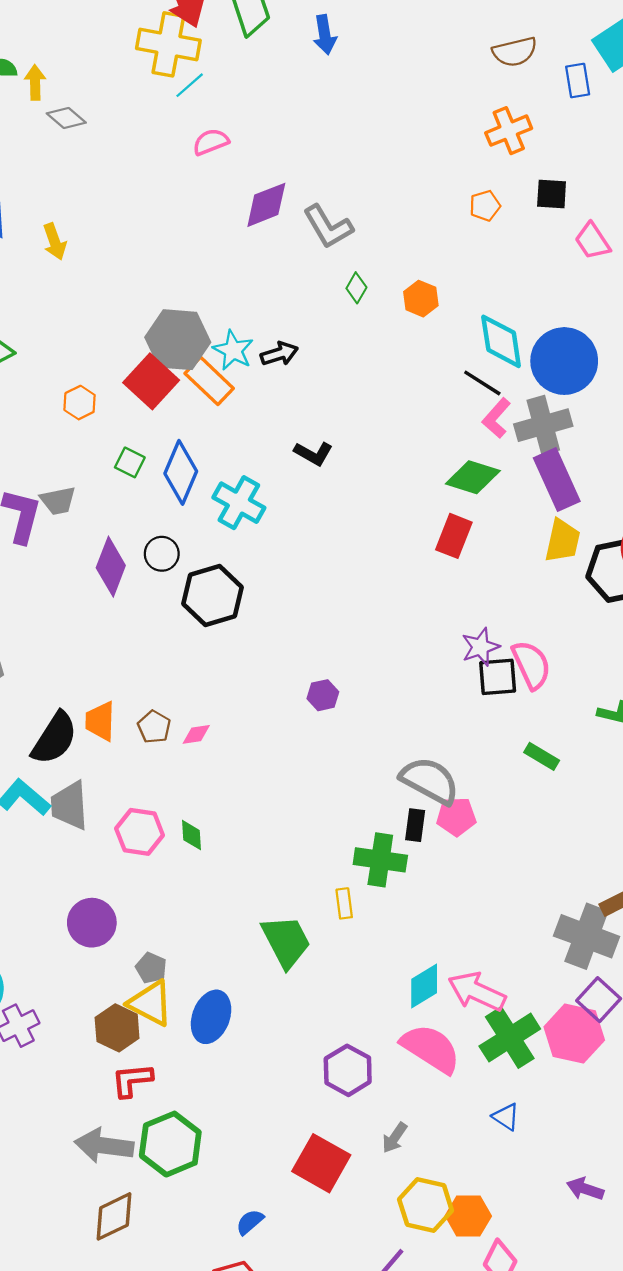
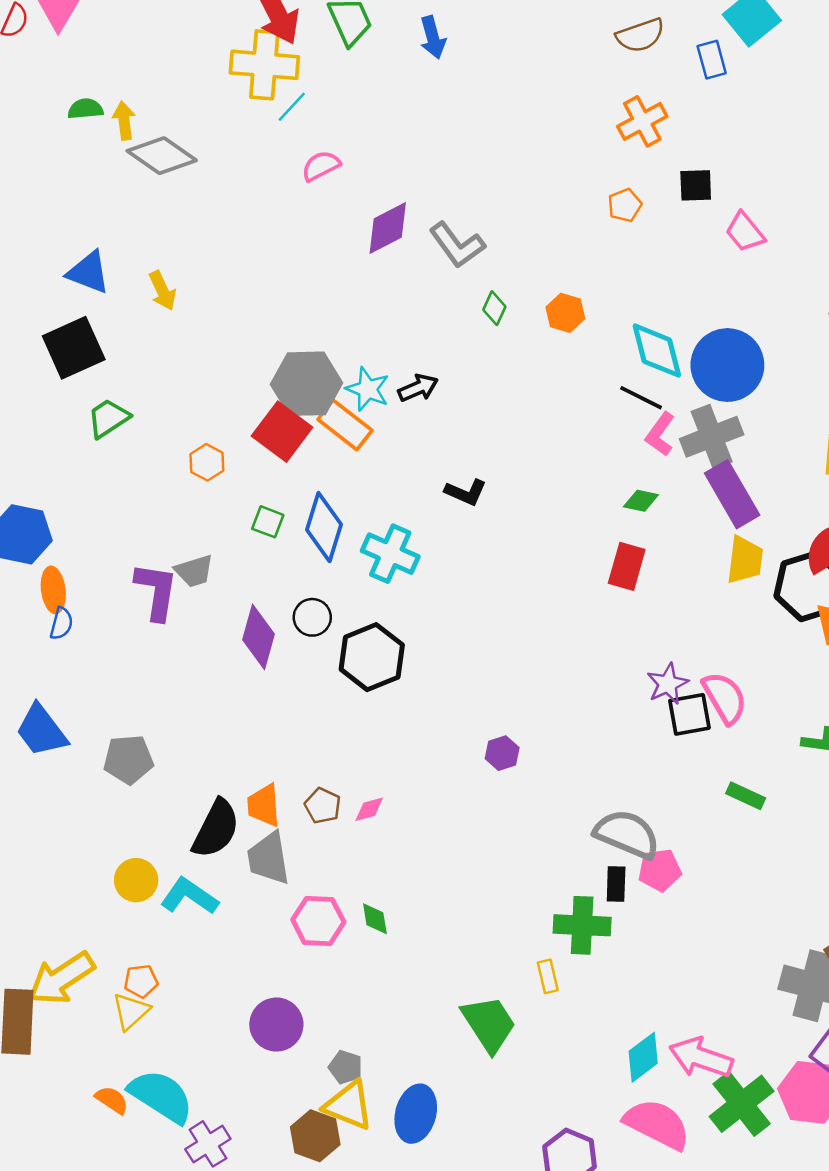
gray diamond: (66, 118) -> (162, 156), size x1.6
green diamond: (473, 477) -> (641, 501), size x0.6
gray trapezoid: (69, 805) -> (269, 858), moved

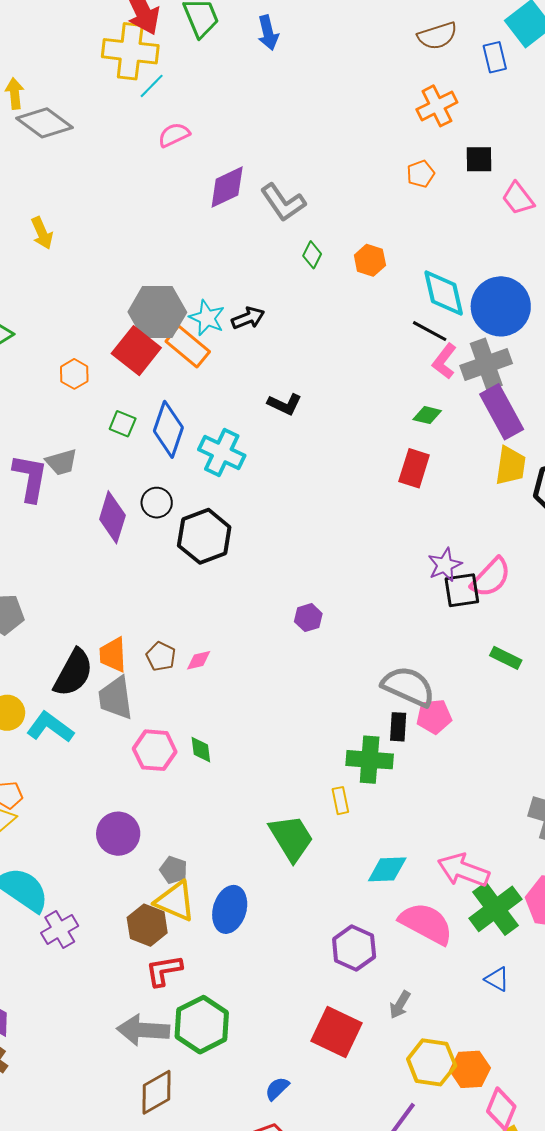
pink semicircle: (725, 698) -> (491, 577), turned 72
cyan diamond: (643, 1057) -> (387, 869), moved, turned 33

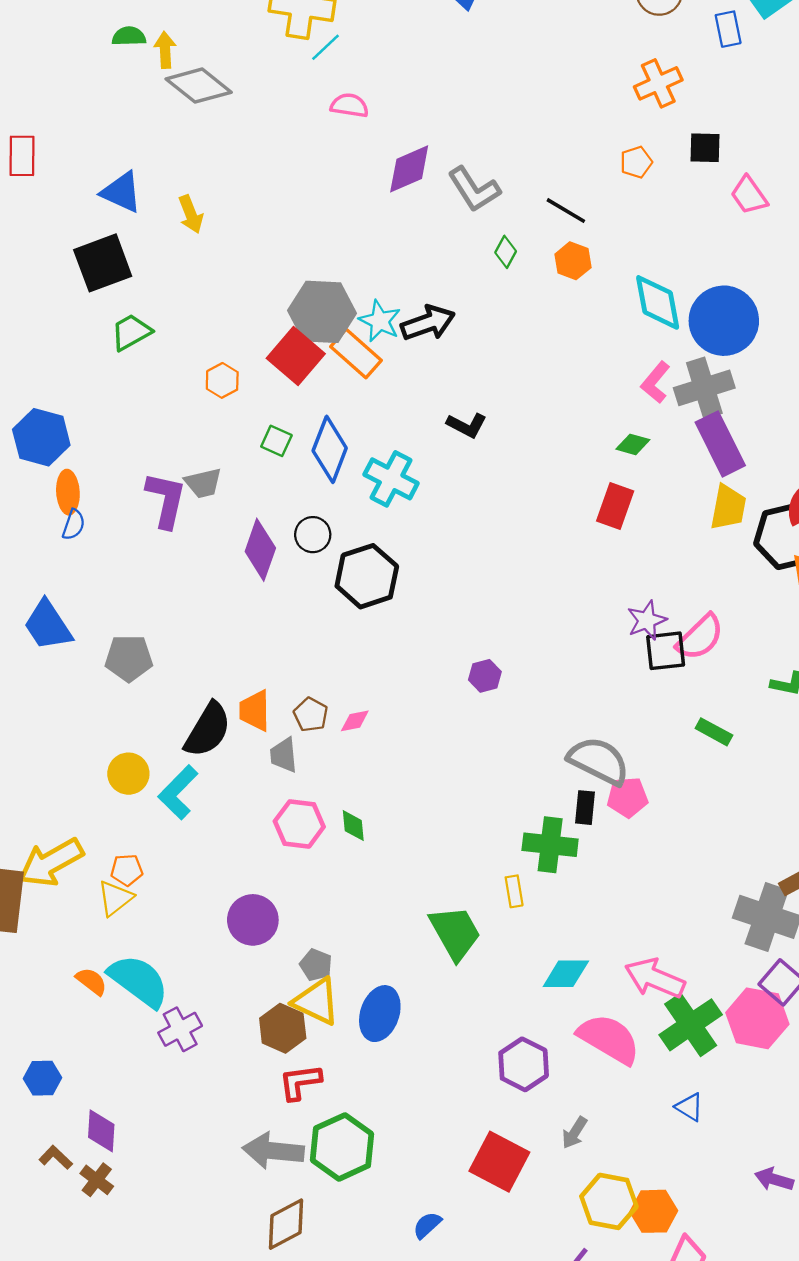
pink semicircle: (174, 135) -> (349, 105), turned 32
black arrow: (248, 318) -> (428, 323), size x1.4
black line: (430, 331) -> (566, 211), moved
gray trapezoid: (116, 698) -> (284, 755), moved, size x0.7
cyan L-shape: (50, 727) -> (178, 792), turned -84

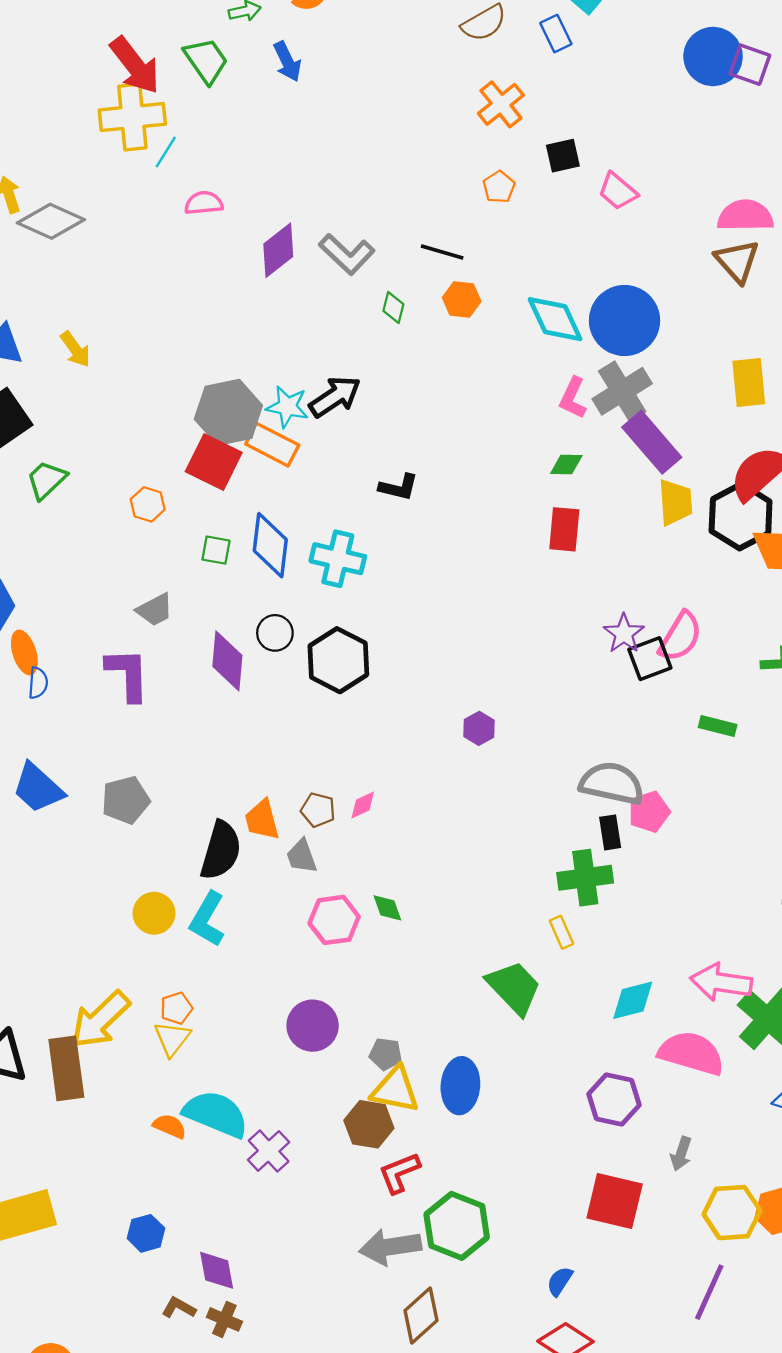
purple L-shape: (166, 500) -> (128, 674), moved

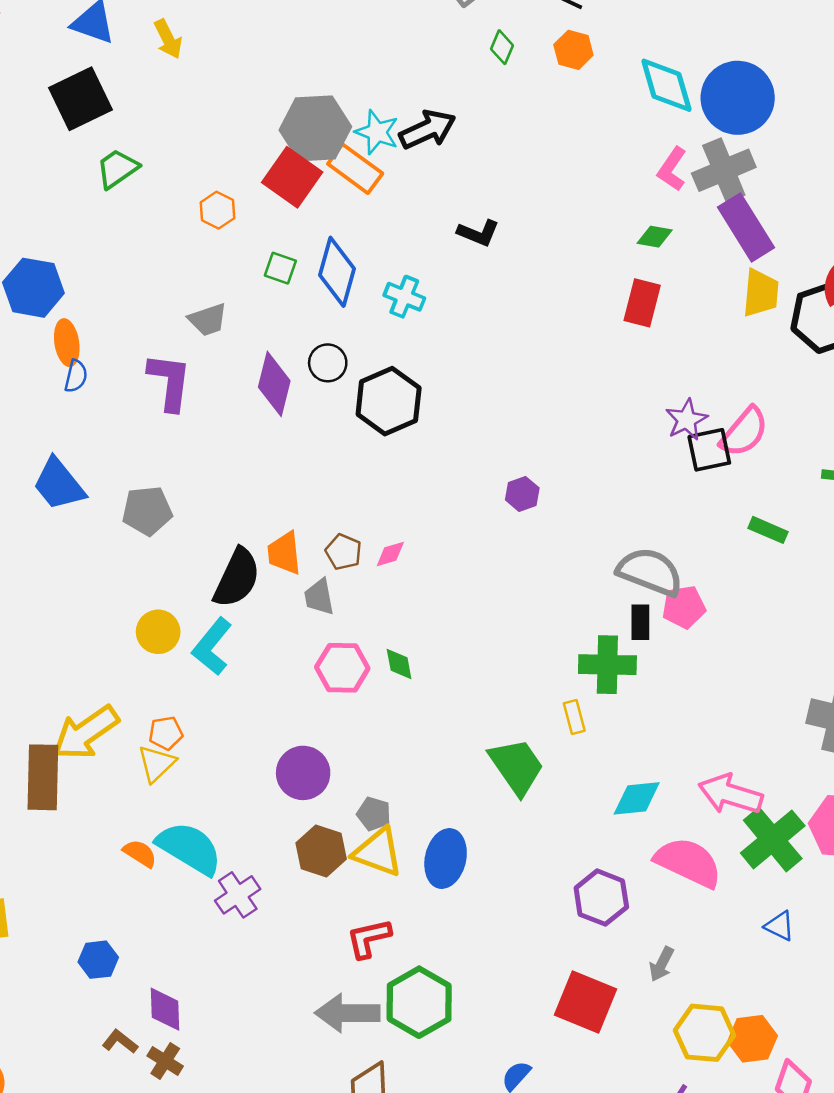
cyan cross: (338, 559) -> (404, 297), size x0.7
brown hexagon: (369, 1124) -> (321, 851), moved

